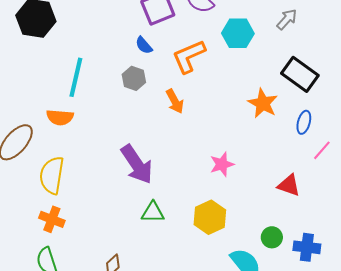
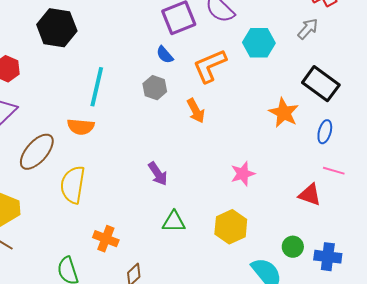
pink line: (322, 150) -> (334, 171), moved, turned 65
purple arrow: (137, 164) -> (158, 174), size x0.6
orange cross: (52, 219) -> (106, 239), moved

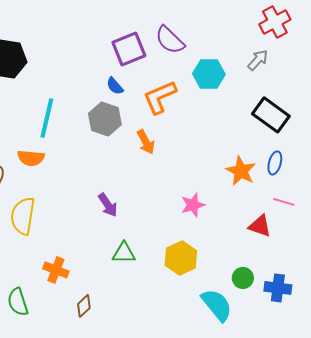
gray hexagon: (155, 88) -> (105, 119), size x1.4
orange star: (284, 113) -> (241, 171), moved

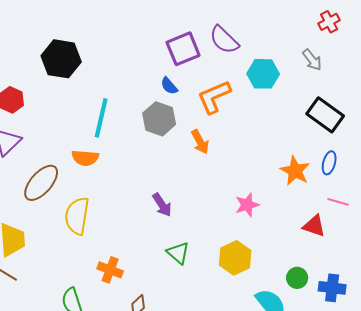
red cross: (275, 22) -> (329, 22), size x0.7
gray arrow: (258, 60) -> (312, 60), turned 100
green triangle: (124, 253) -> (178, 253), turned 40

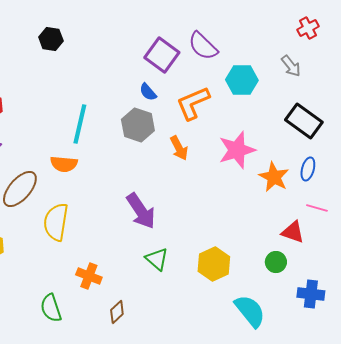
purple square: (183, 49) -> (162, 55), turned -32
black hexagon: (61, 59) -> (51, 39), moved, size x0.6
purple arrow: (162, 205) -> (141, 211), size x1.5
pink star: (247, 205) -> (237, 150), moved, size x1.5
green circle: (297, 278) -> (276, 262), moved

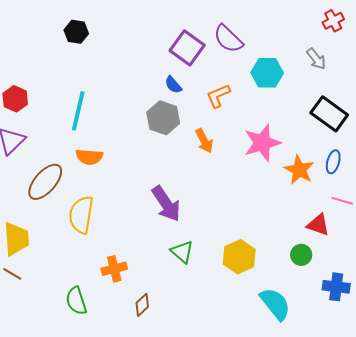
orange L-shape: (193, 103) -> (218, 96), size x0.7
cyan line: (80, 124) -> (78, 111), moved
orange cross: (89, 276) -> (114, 269), turned -35

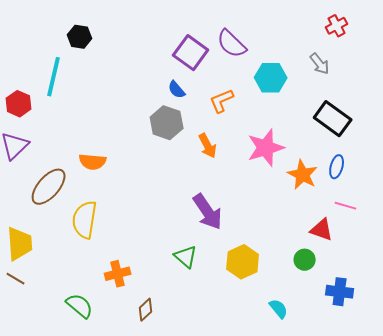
cyan line: (78, 111) -> (54, 77), moved
purple arrow: (166, 204) -> (208, 212), moved
green semicircle: (76, 301) -> (80, 306), turned 148
cyan semicircle: (275, 304) -> (279, 309), size x0.6

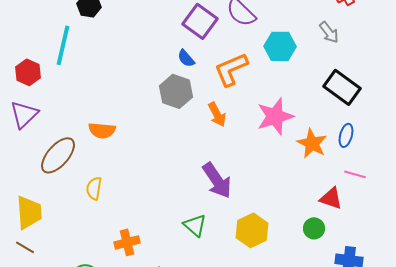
orange L-shape: (222, 101) -> (231, 69), size x1.4
yellow semicircle: (85, 220) -> (94, 188), size x0.6

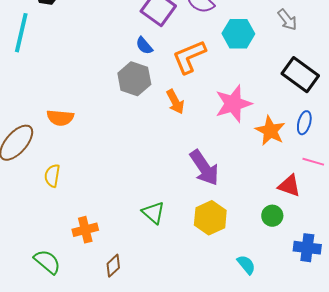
purple arrow: (217, 180) -> (204, 168), moved

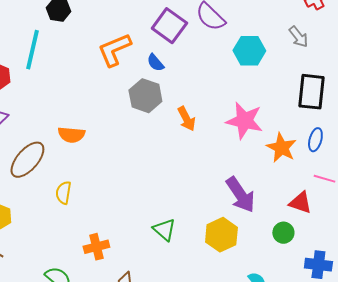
orange L-shape: (189, 57) -> (114, 50), moved
black rectangle: (300, 75) -> (311, 92), turned 60
pink star: (233, 104) -> (244, 121), turned 30
purple arrow: (204, 168) -> (240, 195), moved

